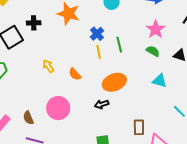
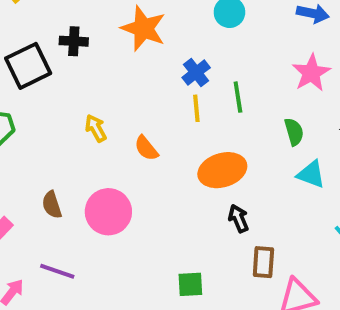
green semicircle: (153, 51) -> (294, 132), moved, turned 40
black arrow: (102, 104) -> (239, 218), moved, turned 80
brown semicircle: (28, 118) -> (52, 205), moved

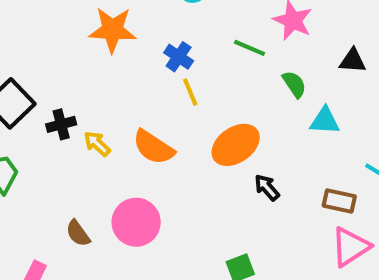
black cross: (74, 41) -> (61, 124), moved
green line: (238, 97) -> (249, 48), moved, turned -40
orange semicircle: (146, 148) -> (153, 147), size x1.5
brown rectangle: (263, 262) -> (339, 201), moved, turned -64

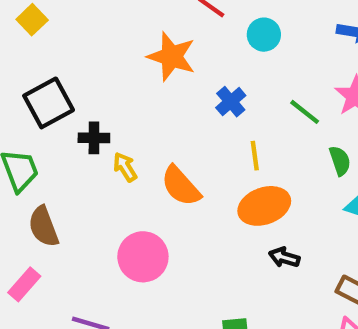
yellow line: (190, 92) -> (255, 156), moved
black arrow: (267, 188) -> (284, 257), turned -48
brown semicircle: (78, 233) -> (44, 227), moved, size x1.4

